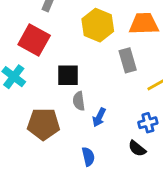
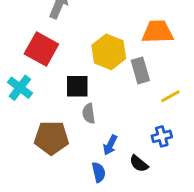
yellow hexagon: (98, 25) -> (109, 52), moved
blue arrow: (99, 117) -> (110, 145), moved
black semicircle: (137, 148) -> (139, 164), moved

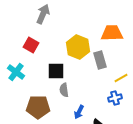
red square: (41, 49) -> (31, 45), size x0.7
blue cross: (162, 136) -> (115, 98), moved

